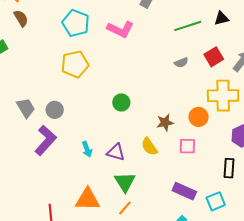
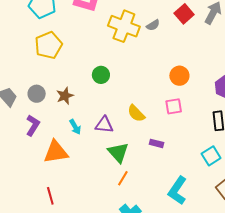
yellow cross: (223, 96) -> (124, 26), moved, turned 32
brown star: (165, 123) -> (65, 96), moved
purple L-shape: (46, 140) -> (33, 125), size x0.7
purple rectangle: (184, 191) -> (156, 143), moved, size x0.6
orange triangle: (87, 199) -> (56, 152), moved

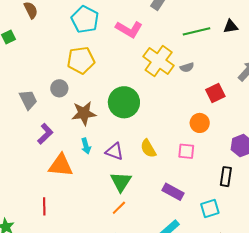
red square: (184, 14) -> (215, 93), moved
green circle: (101, 75) -> (124, 102), size x1.8
gray circle: (37, 94) -> (59, 88), moved
brown star: (65, 96) -> (84, 113), size x1.4
purple rectangle: (156, 143) -> (173, 192), moved, size x1.5

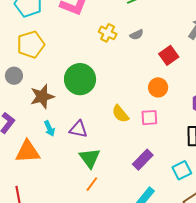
yellow cross: (159, 61) -> (108, 33), size x0.6
yellow semicircle: (148, 148) -> (120, 114), moved
purple rectangle: (173, 192) -> (143, 160), turned -65

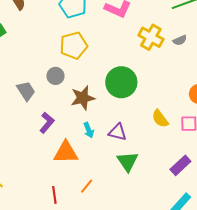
yellow cross: (108, 33) -> (151, 37), size x1.4
orange line: (92, 184) -> (87, 186), moved

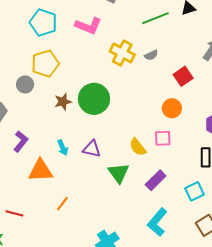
gray circle: (55, 76) -> (25, 84), moved
brown star: (83, 98) -> (63, 102), moved, size x0.7
yellow semicircle: (160, 119) -> (138, 147), moved
green triangle: (128, 162) -> (119, 173), moved
red line: (54, 195) -> (14, 213), moved, turned -66

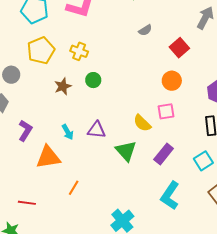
yellow cross: (122, 53) -> (79, 51), moved, size x0.7
gray circle: (25, 84) -> (11, 75), moved
green circle: (94, 99) -> (93, 80), size x0.5

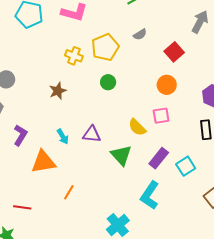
yellow pentagon: (41, 50) -> (105, 47), moved
green circle: (93, 80) -> (108, 82), moved
cyan square: (203, 161) -> (186, 166), moved
cyan L-shape: (170, 196) -> (150, 195), moved

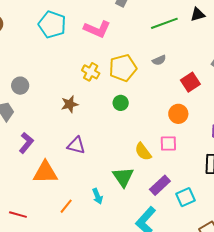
purple triangle: (92, 134) -> (76, 145), moved
cyan arrow: (63, 137) -> (98, 196), moved

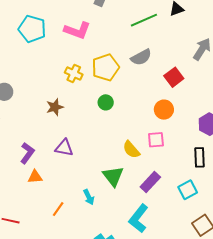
gray semicircle: (159, 60) -> (141, 57), size x1.5
purple L-shape: (26, 143) -> (27, 153), moved
orange triangle: (45, 172) -> (35, 177), size x0.6
cyan square: (186, 197) -> (188, 190), moved

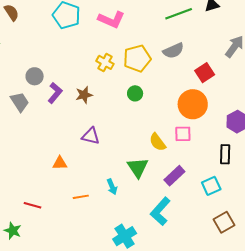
orange circle: (164, 110) -> (193, 104), size x1.5
purple L-shape: (27, 153) -> (55, 93), moved
orange line: (58, 209) -> (81, 197), turned 42

